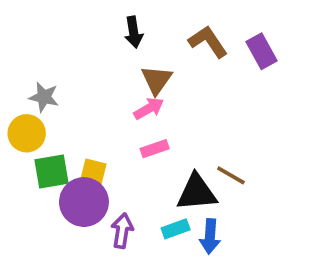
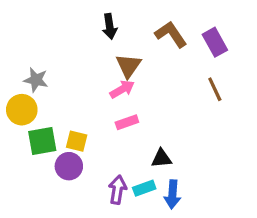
brown line: (231, 175) -> (215, 89), moved, turned 35
black triangle: (197, 192) -> (161, 158), size x0.6
purple circle: (84, 202) -> (69, 166), size x0.7
purple arrow: (122, 231) -> (118, 190), moved

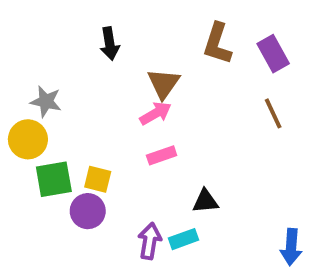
black arrow: (110, 26) -> (110, 44), moved
brown L-shape: (171, 34) -> (217, 44), turned -128
blue arrow: (172, 194) -> (291, 247), moved

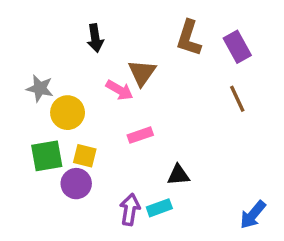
pink arrow: (156, 113) -> (119, 90), moved, turned 60
yellow circle: (28, 139) -> (68, 113), moved
blue arrow: (291, 247) -> (253, 215), turned 36

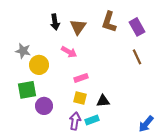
brown triangle: (142, 73) -> (78, 27), moved
yellow square: (85, 156) -> (80, 98), moved

